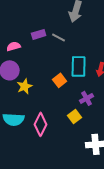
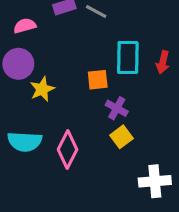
orange square: (60, 80) -> (98, 80), turned 32
purple cross: (87, 98) -> (117, 108), moved, turned -32

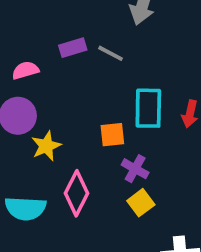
pink diamond: (68, 149) -> (76, 193), moved

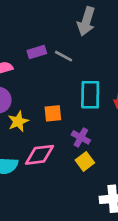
orange square: (112, 135) -> (53, 113), moved
pink diamond: (76, 193) -> (40, 155), turned 56

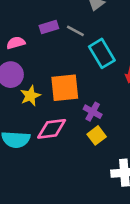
cyan rectangle: (90, 95) -> (102, 53), moved, turned -32
orange square: (53, 113) -> (65, 88), size x1.6

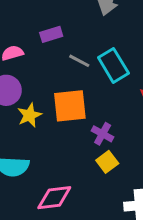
gray line: (75, 31) -> (79, 61), moved
pink diamond: (52, 129) -> (54, 198), moved

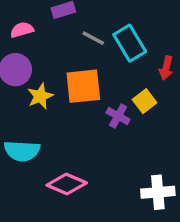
yellow square: (107, 162) -> (145, 101), moved
pink diamond: (54, 198) -> (67, 184), turned 30

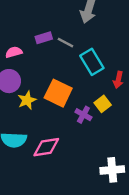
gray line: (93, 38) -> (65, 43), moved
orange square: (83, 86) -> (58, 93), turned 32
pink diamond: (67, 184) -> (46, 147), moved, turned -32

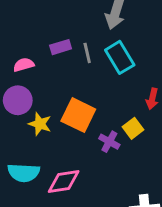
gray line: (65, 43) -> (87, 53), turned 49
cyan rectangle: (92, 62) -> (120, 57), moved
yellow star: (27, 100) -> (40, 124), turned -30

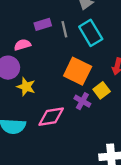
pink semicircle: (24, 65) -> (22, 45), moved
orange square: (78, 115) -> (78, 71), moved
pink diamond: (64, 182) -> (51, 117), moved

